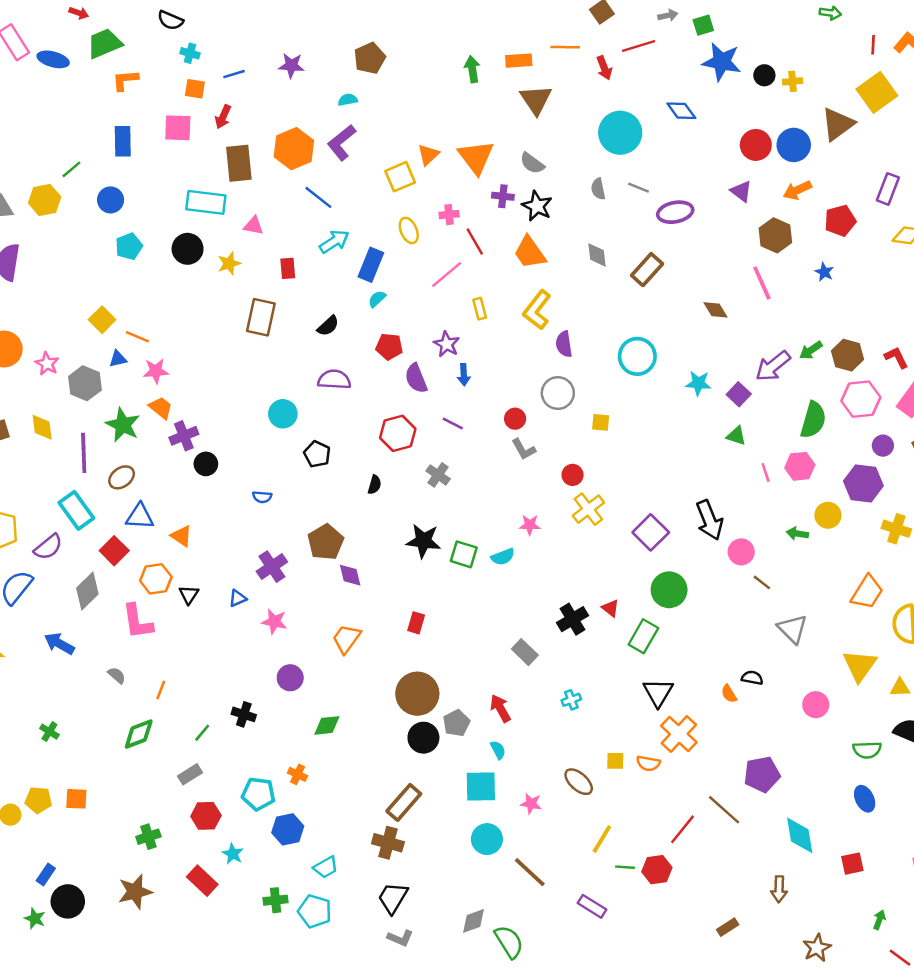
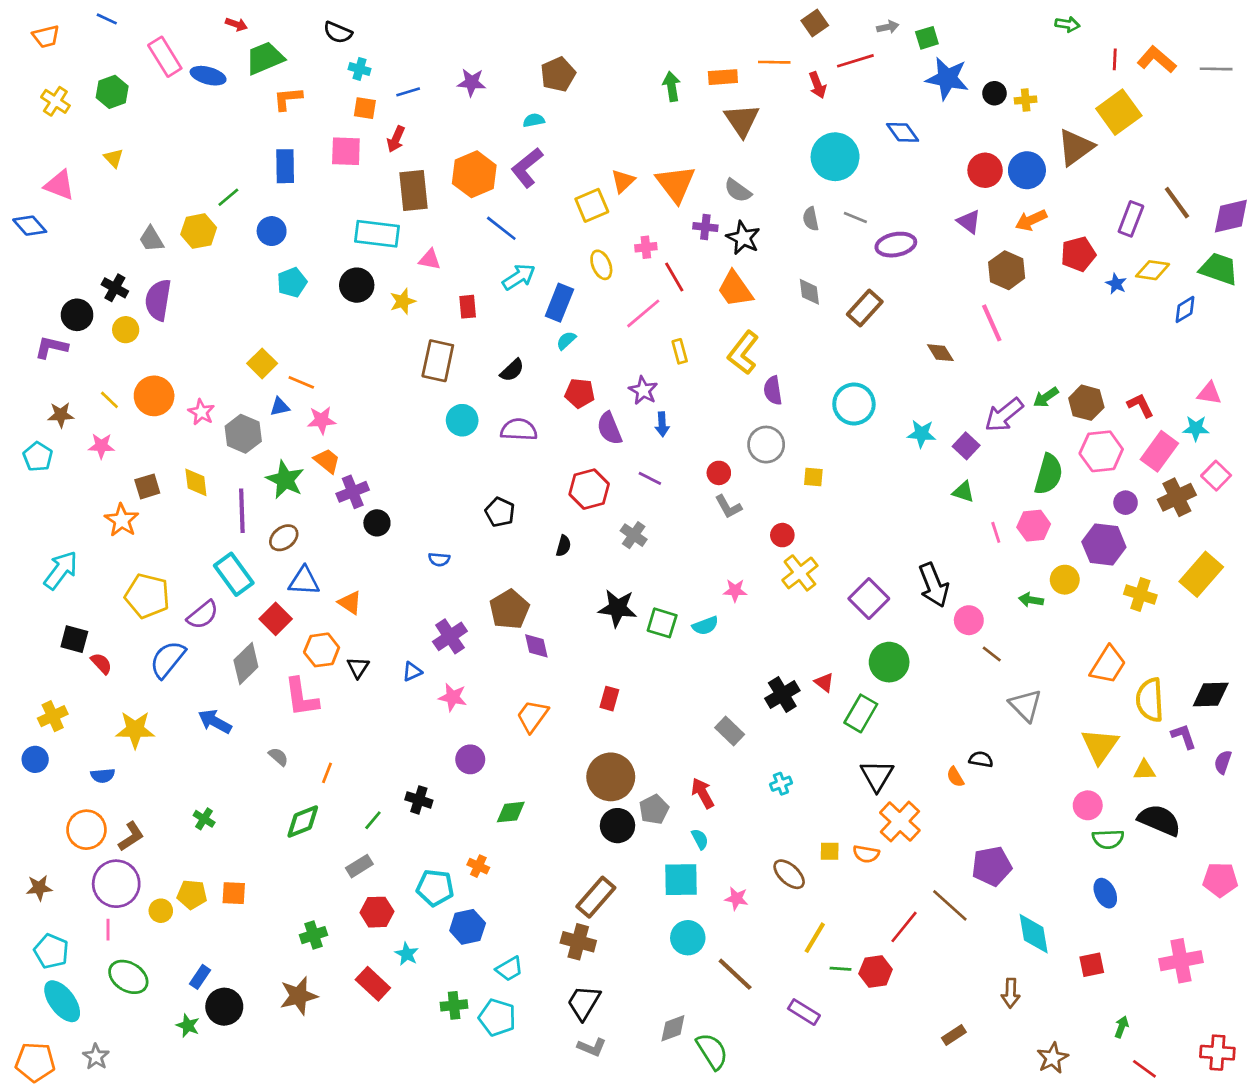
blue star: (824, 272) -> (1116, 284), moved
cyan circle: (283, 414) -> (462, 420), moved
pink circle: (816, 705) -> (1088, 805), moved

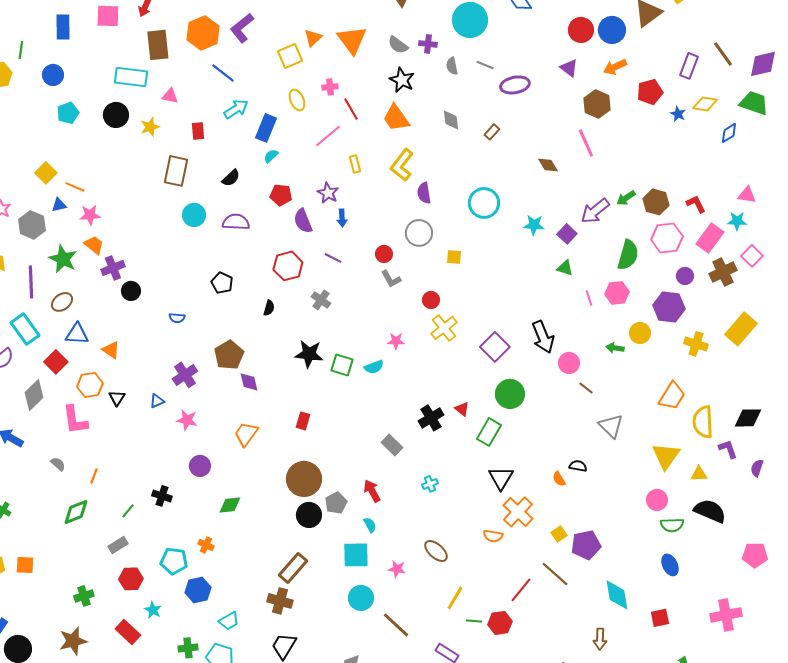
green line: (228, 197) -> (21, 50), turned -42
purple cross: (705, 227) -> (428, 44), moved
brown rectangle: (865, 308) -> (492, 132), size x0.6
yellow square: (830, 851) -> (559, 534), moved, turned -35

